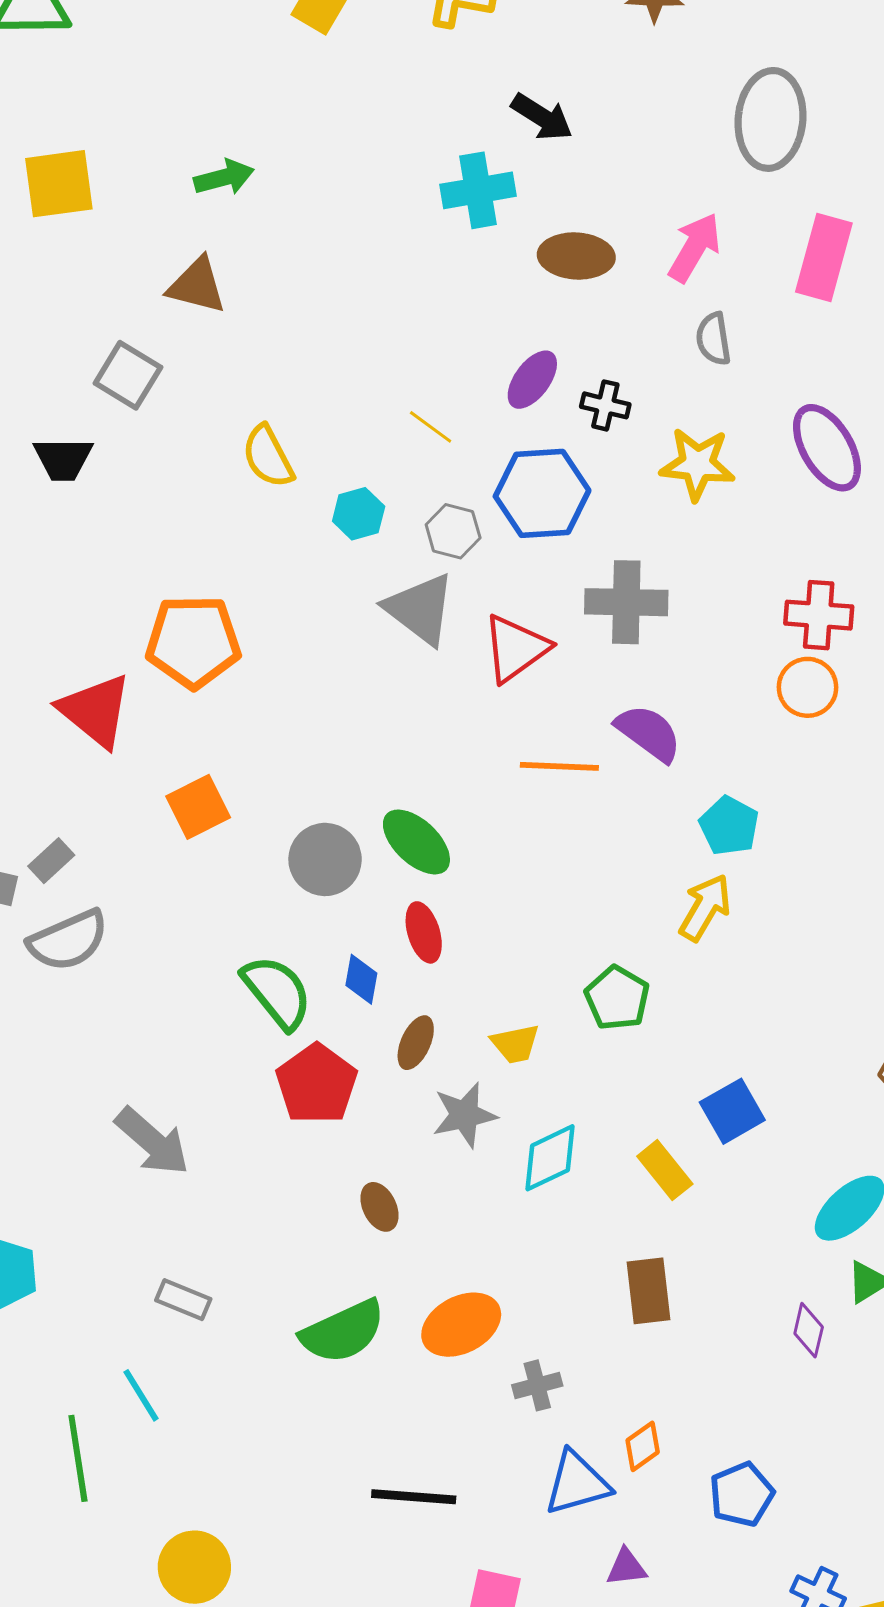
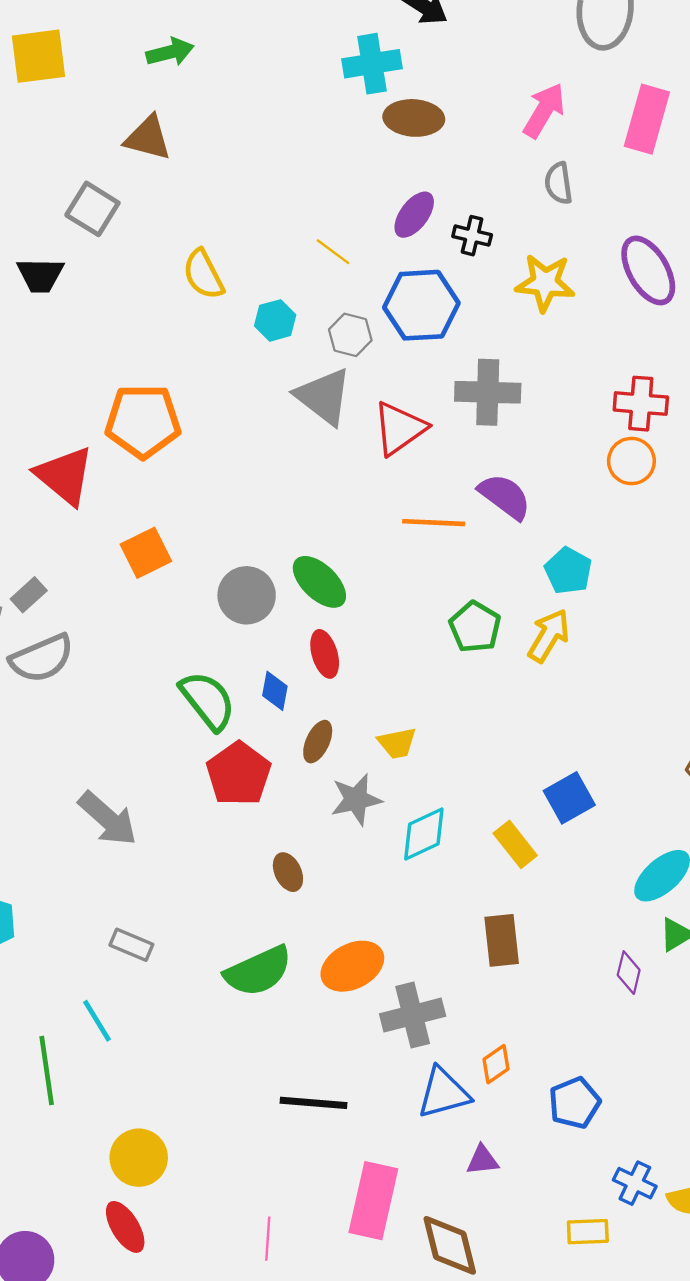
brown ellipse: (576, 256) -> (414, 118), moved
green pentagon: (617, 998) -> (475, 627), moved
gray cross: (537, 1385) -> (413, 1015), size x1.6

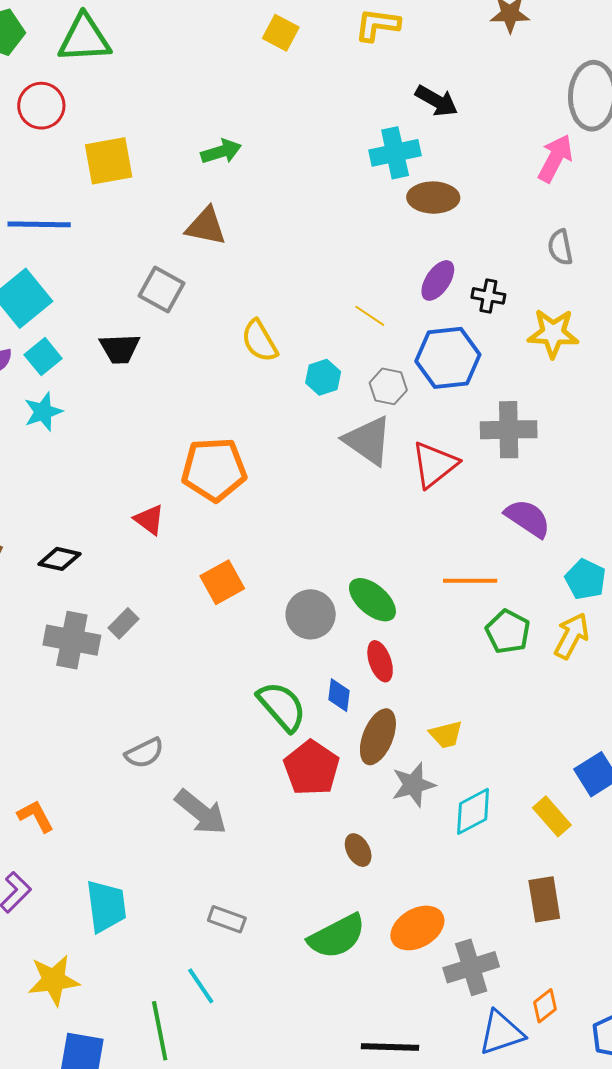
pink arrow: (544, 110) -> (555, 158), moved
red triangle: (65, 476) -> (149, 520), size x0.6
orange line: (434, 523) -> (470, 581), moved
gray semicircle: (42, 658) -> (144, 753), moved, size x0.7
brown ellipse: (318, 742) -> (378, 737), size x1.5

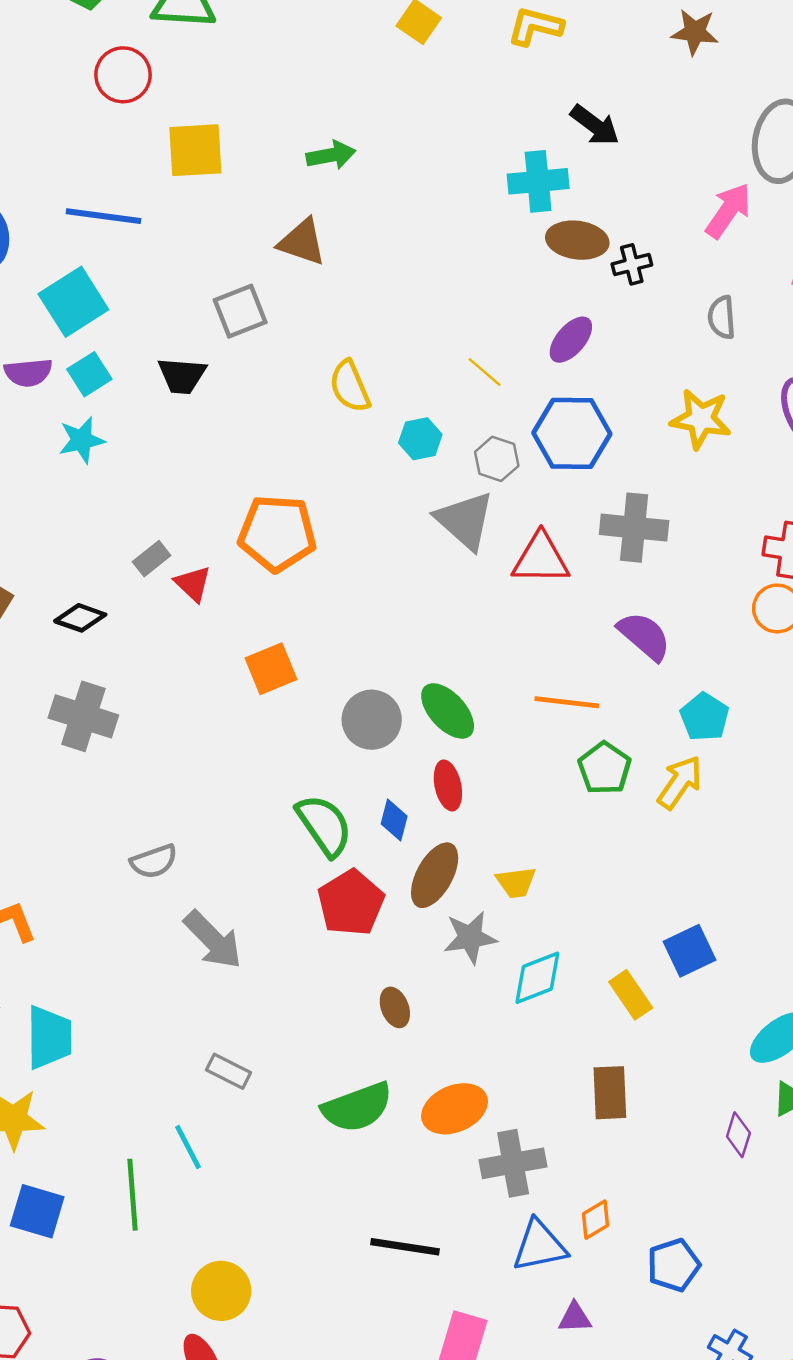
gray square: (161, 290) -> (240, 311), turned 33
black cross: (488, 296) -> (632, 264), moved, turned -32
red triangle: (434, 465) -> (541, 559), turned 32
gray rectangle: (124, 623) -> (152, 559), moved
cyan trapezoid: (106, 906) -> (49, 1037), moved

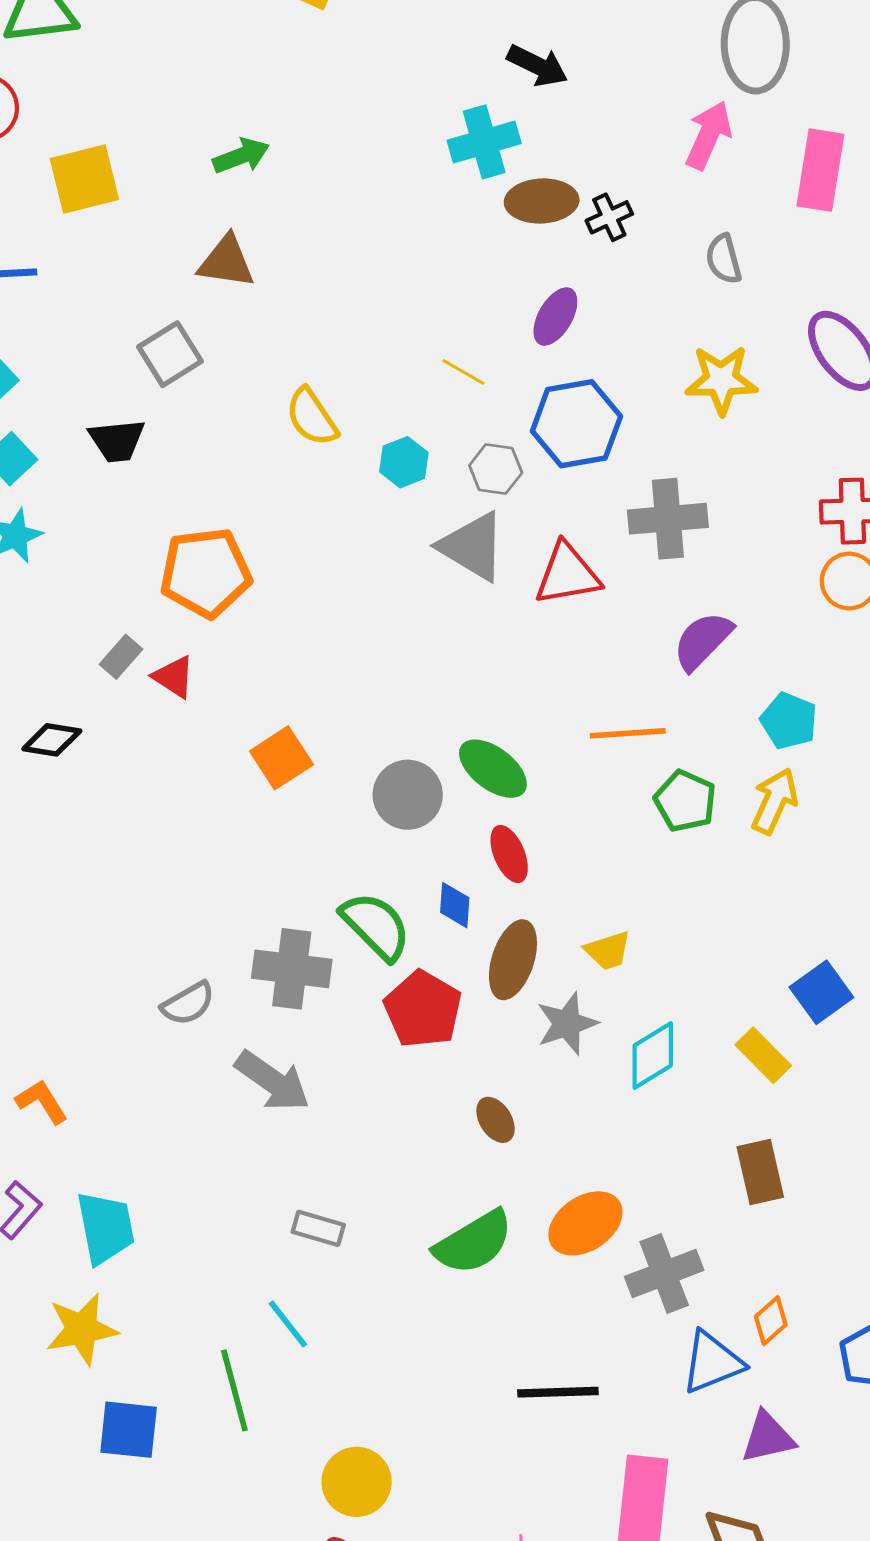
orange pentagon: (277, 533) -> (206, 573), moved
purple semicircle: (644, 636) -> (703, 641), turned -76
gray cross: (83, 716) -> (292, 969), moved
purple triangle: (575, 1318) -> (768, 1437), size x1.4

